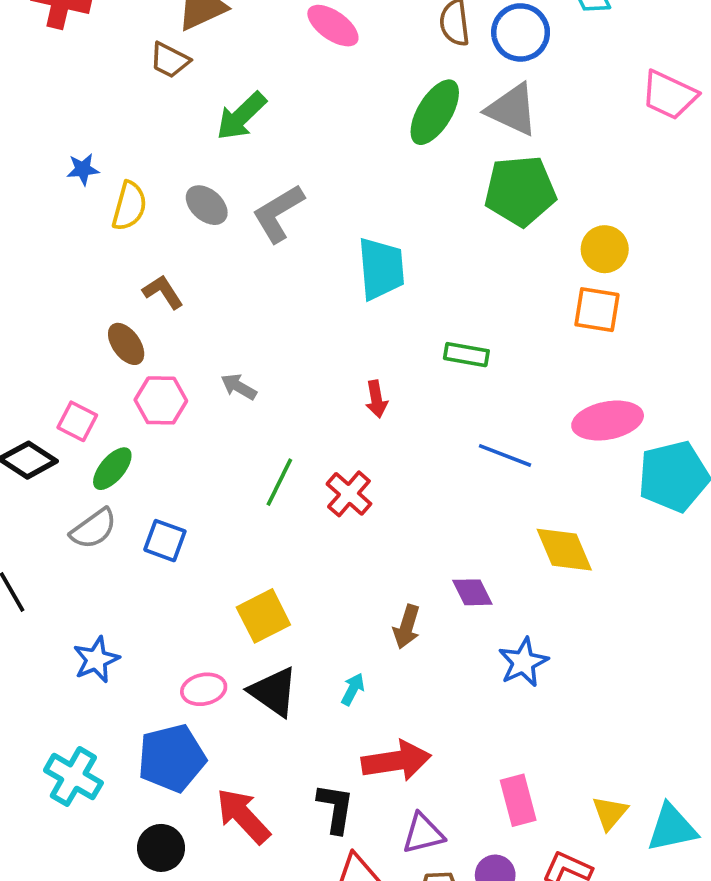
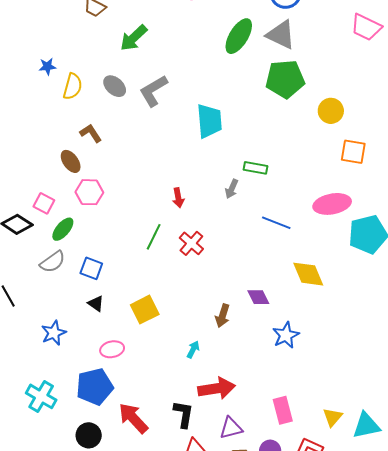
orange square: (597, 310) -> (353, 152), moved
gray arrow: (239, 387) -> (232, 189), moved, turned -96
red arrow: (376, 399) -> (178, 198), moved
black triangle: (274, 692) -> (96, 304), moved, size x0.6

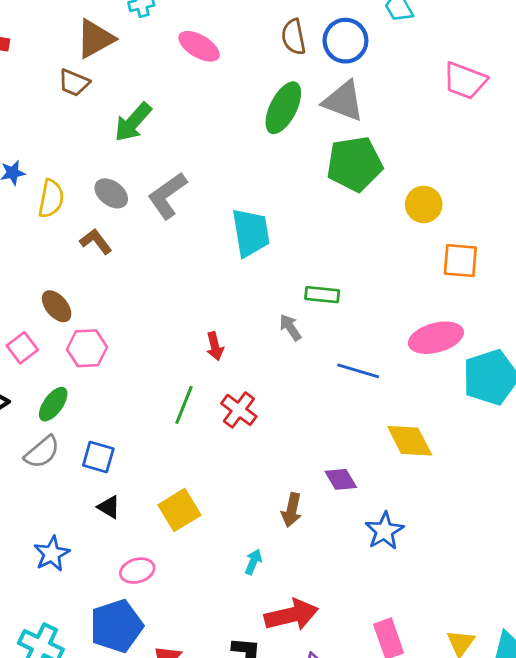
brown L-shape: (91, 133) -> (96, 241), moved
gray arrow: (232, 189) -> (290, 327), turned 126
pink square: (44, 203) -> (22, 348), moved, turned 30

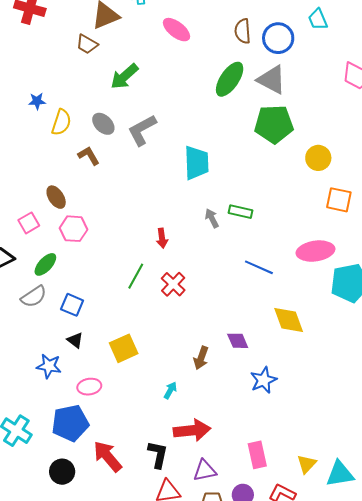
gray arrow: (290, 327) -> (212, 218), moved
blue star: (52, 554) -> (49, 366), moved, turned 30

